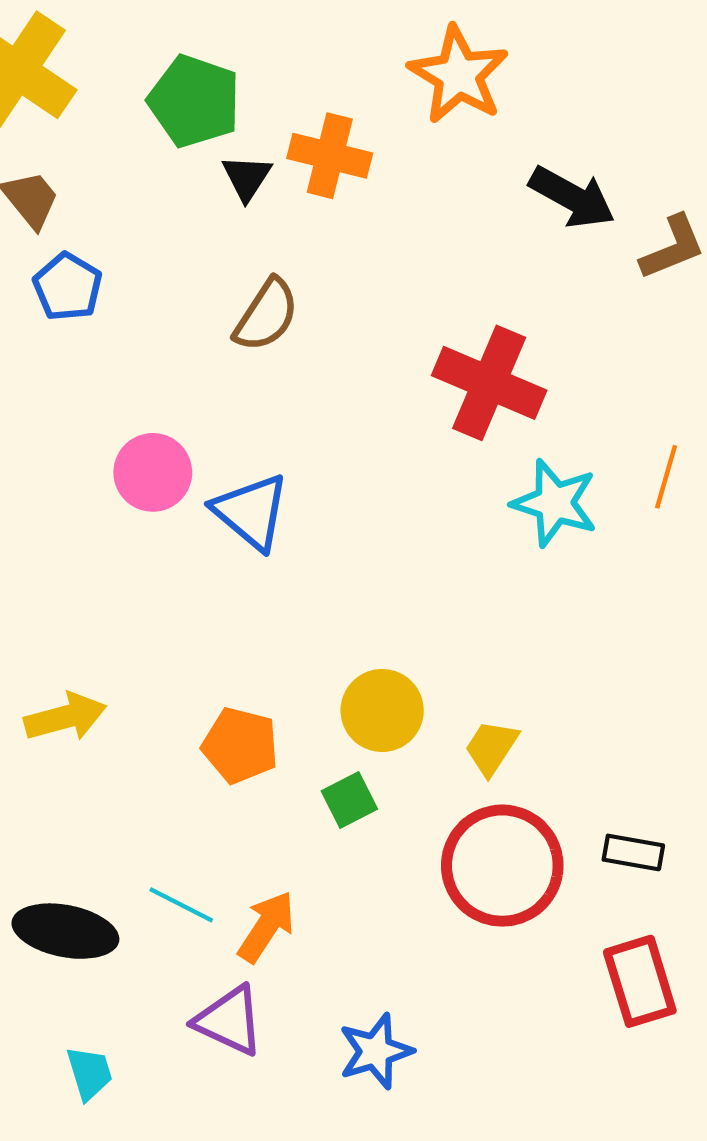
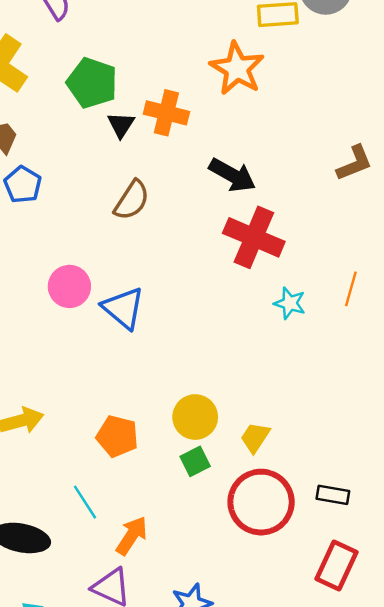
black arrow: (572, 197) -> (232, 175), moved
cyan star: (555, 503) -> (290, 303), size x0.7
green square: (349, 800) -> (195, 461), moved
cyan line: (181, 905) -> (85, 502), moved, turned 30
red rectangle: (640, 981) -> (336, 566), turned 42

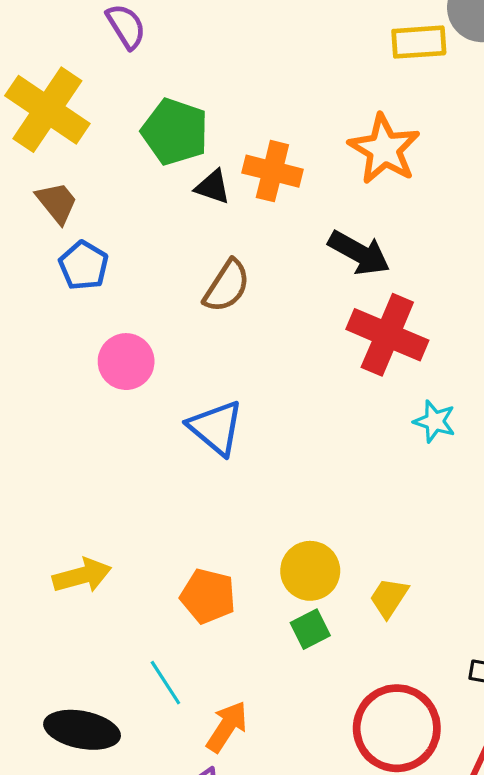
orange star: (237, 68) -> (384, 149), moved
black triangle: (121, 125) -> (213, 187), turned -44
pink circle: (69, 286) -> (126, 362), moved
red circle: (261, 502) -> (397, 728), moved

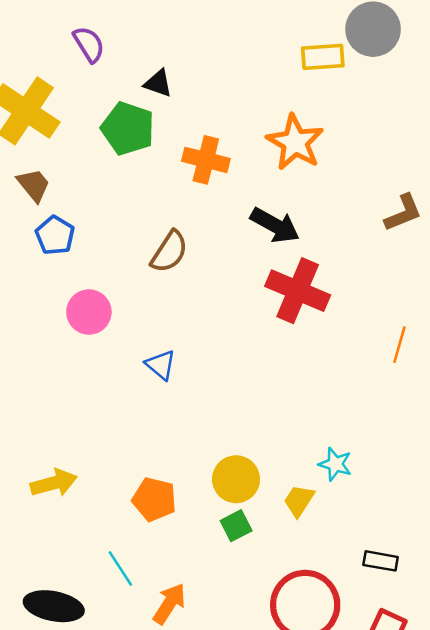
black triangle: (213, 187) -> (158, 83), moved
cyan star: (435, 421) -> (335, 464), moved
blue triangle: (216, 428) -> (161, 365), size x0.7

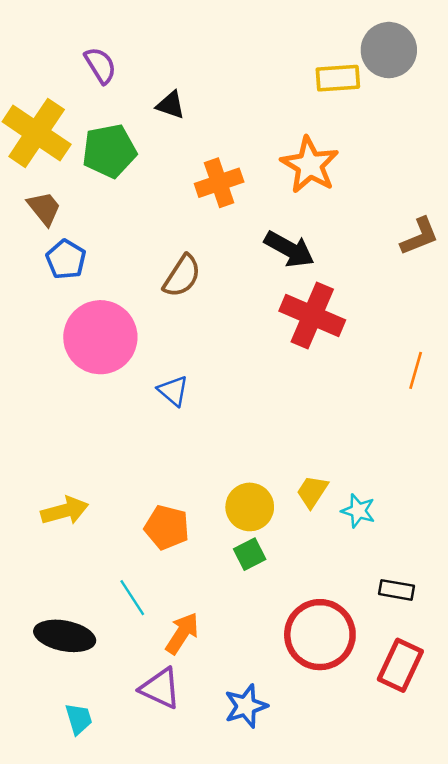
green pentagon: (128, 128) -> (109, 151), moved, turned -30
orange cross: (206, 160) -> (219, 183), turned -33
pink circle: (89, 312) -> (100, 337), size x1.6
cyan star: (335, 464) -> (358, 511), moved
yellow trapezoid: (299, 501) -> (312, 492), moved

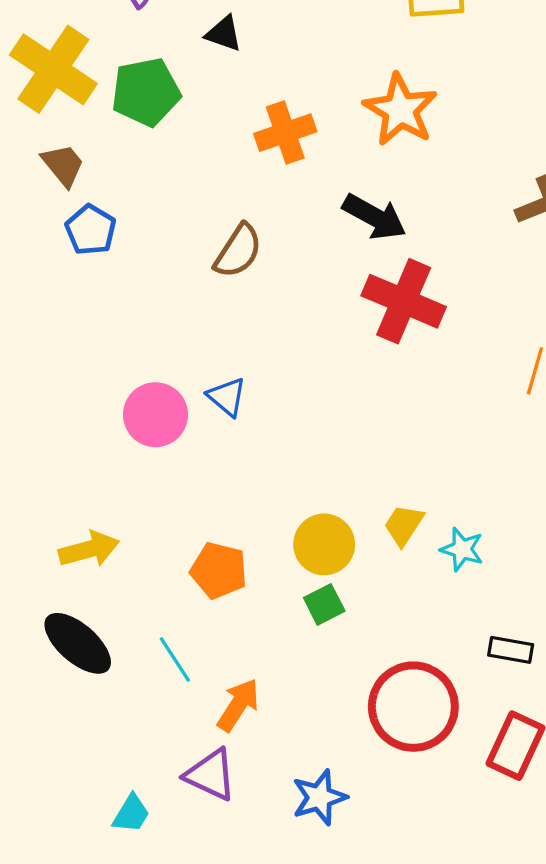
pink circle: (100, 337) -> (156, 415), moved, size x0.7
black ellipse: (65, 636) -> (78, 643), moved, turned 30
cyan trapezoid: (79, 719) -> (131, 814), moved, turned 48

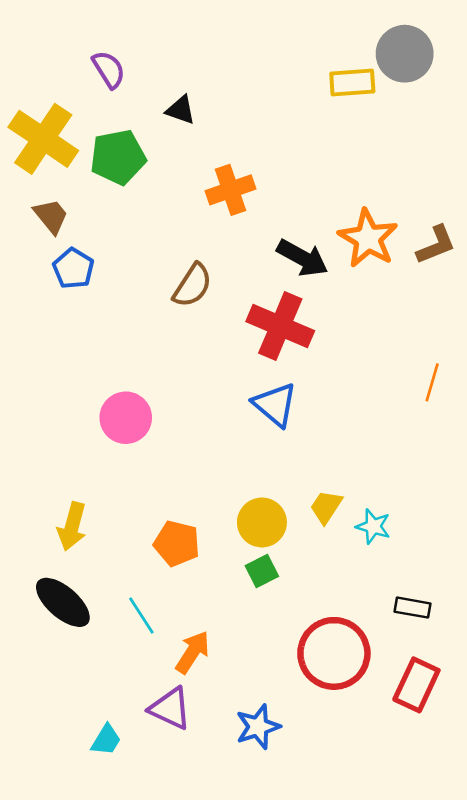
orange star: (400, 110) -> (368, 238), moved
red cross: (404, 301) -> (280, 326), moved
blue triangle: (227, 397) -> (275, 405), moved, size x1.4
yellow arrow: (89, 549) -> (72, 526), turned 120

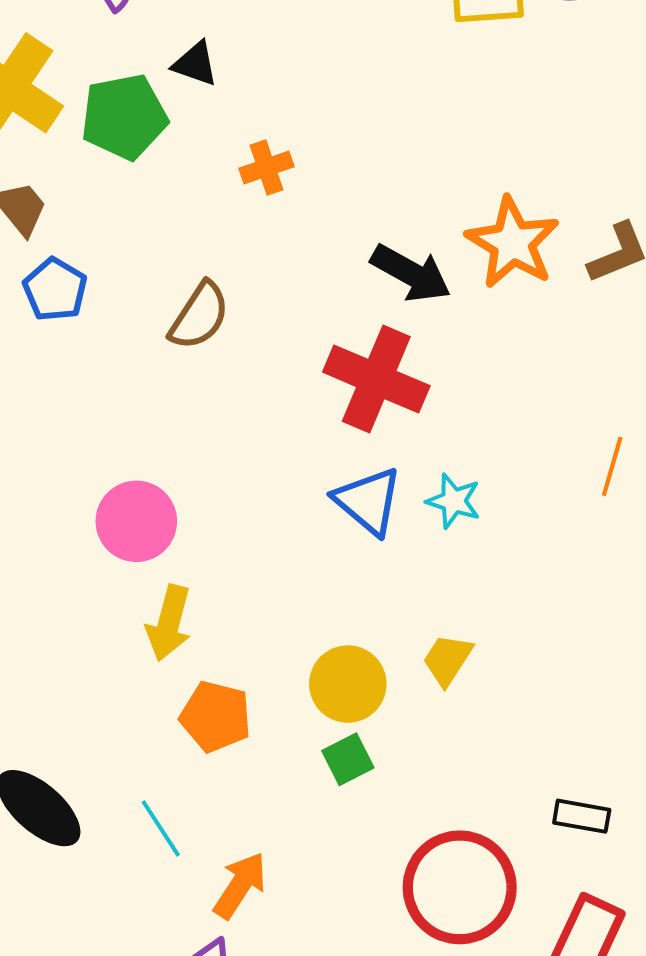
black triangle: (181, 110) -> (195, 64), moved
orange cross: (230, 190) -> (266, 167), moved, size x0.7
brown semicircle: (192, 285) -> (199, 316), moved
yellow arrow: (72, 526) -> (169, 623), moved
cyan star: (373, 526) -> (454, 501), moved

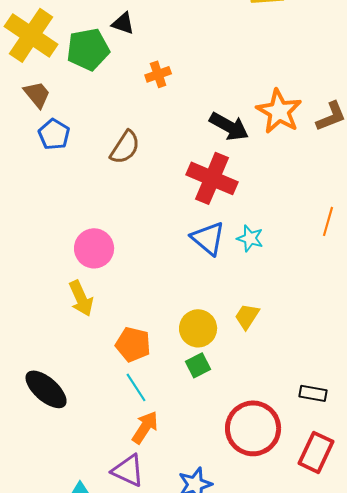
yellow arrow: (169, 623) -> (81, 298), moved, turned -39
cyan line: (161, 828) -> (136, 387), moved

